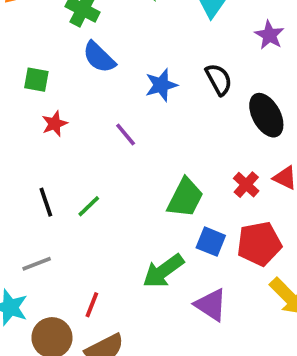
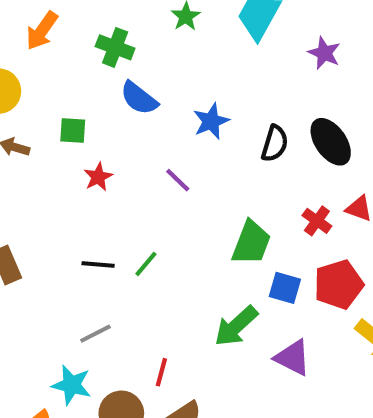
black semicircle: (219, 79) -> (275, 143), moved, turned 52
black line: (46, 202) -> (98, 264), turned -60

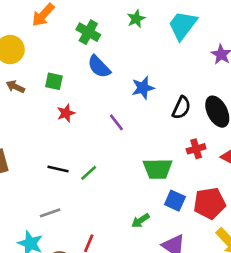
red cross: (317, 221) -> (196, 149), moved, turned 30
green trapezoid: (251, 243) -> (158, 169), turned 60
green arrow: (236, 326) -> (140, 221), size x0.6

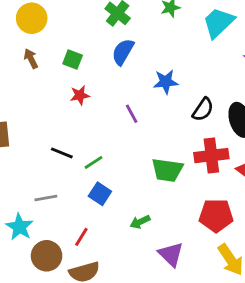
blue semicircle: (99, 67) -> (123, 52), turned 65
brown arrow: (15, 87) -> (31, 59), turned 30
red cross: (196, 149) -> (211, 156), size x1.6
blue square: (175, 201) -> (100, 194), moved

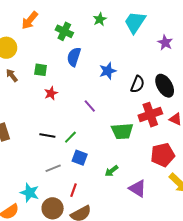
purple line: (132, 114) -> (90, 106), moved
gray line: (46, 198) -> (53, 168), moved

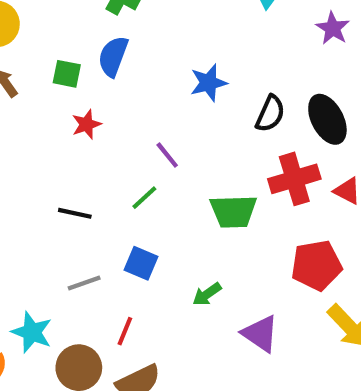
blue semicircle: (74, 57) -> (113, 56), moved
green line: (70, 137) -> (144, 198), moved

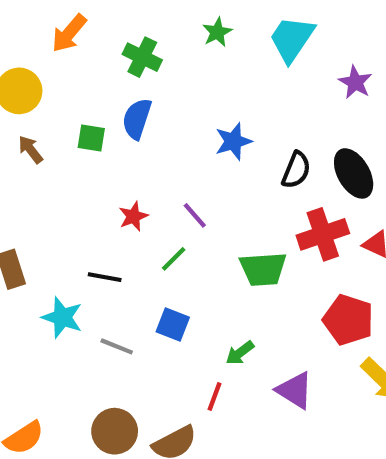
red star: (86, 124) -> (133, 216), moved
red pentagon: (317, 265) -> (348, 320), turned 30
gray line: (84, 283) -> (117, 346), turned 44
red line: (125, 331) -> (215, 397), moved
cyan star: (32, 332) -> (62, 317), moved

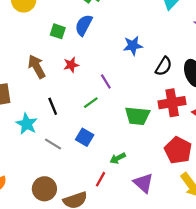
brown arrow: (30, 150) -> (37, 67), moved, size x1.5
red star: (133, 216) -> (71, 65), moved
black line: (105, 277) -> (53, 106), turned 48

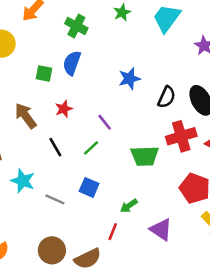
black line: (53, 106) -> (55, 147), moved

